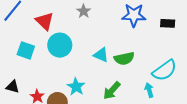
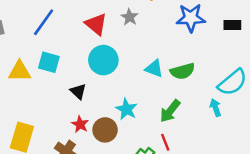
red triangle: (45, 21) -> (96, 24), moved
cyan square: (26, 50) -> (49, 62), moved
black triangle: (13, 87) -> (78, 91), moved, turned 32

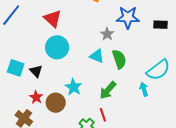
gray star: (129, 17) -> (107, 34), moved
cyan square: (49, 62) -> (16, 68), moved
green semicircle: (183, 71) -> (119, 59), turned -96

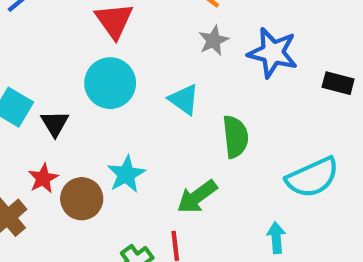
gray star: (107, 34) -> (214, 40), moved
cyan triangle: (97, 56) -> (184, 99), moved
cyan arrow: (144, 89) -> (276, 238), moved

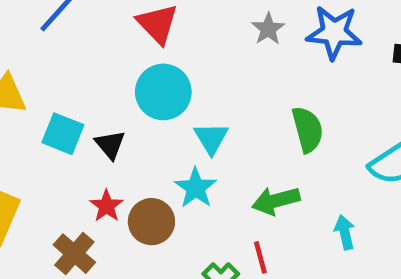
cyan triangle: (184, 99) -> (211, 138), moved, turned 32
green arrow: (197, 197) -> (276, 201), turned 30
cyan arrow: (276, 238) -> (345, 232), moved

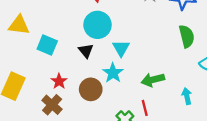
green semicircle: (308, 129) -> (187, 36), moved
black triangle: (110, 145) -> (86, 51), moved
red star: (106, 206) -> (59, 81), moved

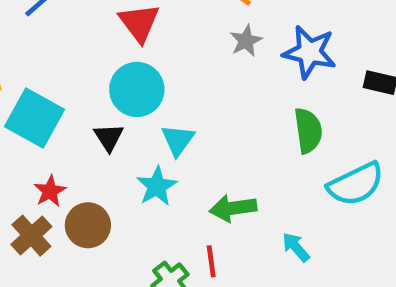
cyan square: (47, 45) -> (34, 118), size x1.4
brown circle: (91, 89) -> (88, 225), moved
cyan arrow: (187, 96) -> (296, 247), turned -35

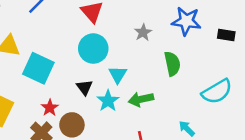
gray star: (246, 41) -> (143, 32), moved
green semicircle: (308, 131) -> (172, 64), moved
black triangle: (109, 137) -> (84, 87), moved
green arrow: (233, 208) -> (141, 99), moved

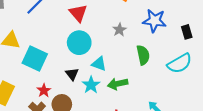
black rectangle: (226, 35) -> (187, 32), turned 64
cyan triangle: (118, 75) -> (99, 64), turned -42
cyan semicircle: (217, 92) -> (180, 63), moved

